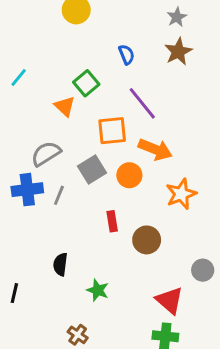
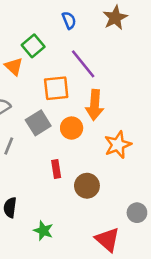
orange arrow: (155, 149) -> (95, 105), turned 72

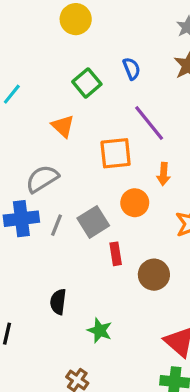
green square: (33, 46) -> (87, 83), moved
orange arrow: (95, 105) -> (163, 174), size x0.6
gray square: (38, 123) -> (93, 222), moved

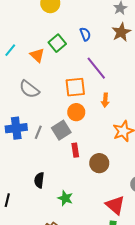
orange triangle: (63, 126) -> (37, 55), moved
gray semicircle: (42, 179) -> (29, 89), moved, turned -110
orange circle: (135, 203) -> (76, 112), moved

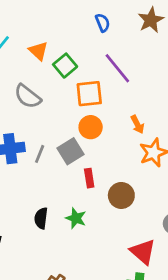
green square: (57, 43) -> (65, 66), moved
orange arrow: (105, 100) -> (137, 124), moved, turned -32
green star: (65, 198) -> (76, 218), moved

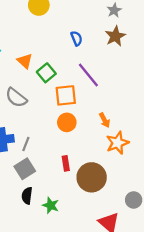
gray square: (70, 151) -> (25, 169), moved
brown circle: (121, 195) -> (92, 177), size x1.4
green star: (76, 218) -> (51, 205), moved

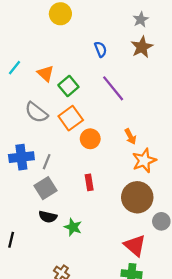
orange square: (66, 95) -> (71, 118), moved, turned -30
brown circle: (92, 177) -> (137, 197), moved
black semicircle: (27, 196) -> (48, 217), turned -84

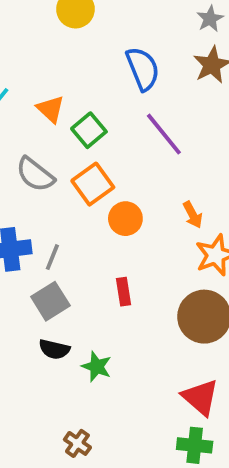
blue semicircle: (101, 49) -> (143, 69), size x1.6

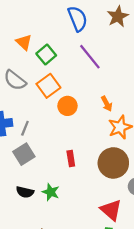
red rectangle: (124, 292) -> (71, 159), moved
black semicircle: (54, 349) -> (25, 192), moved

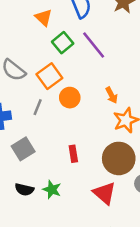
orange triangle: (24, 42) -> (43, 18), moved
green square: (46, 54) -> (63, 43), moved
gray line: (25, 128) -> (38, 107), moved
red triangle: (111, 210) -> (104, 193), moved

